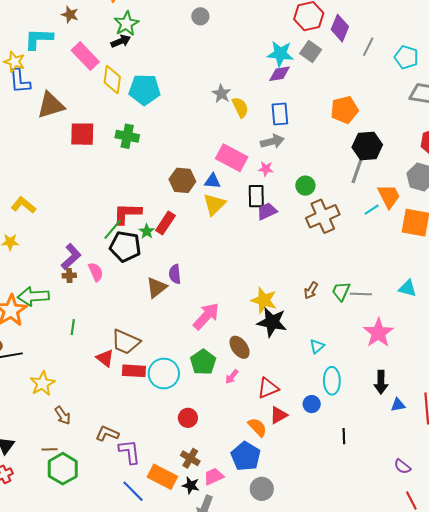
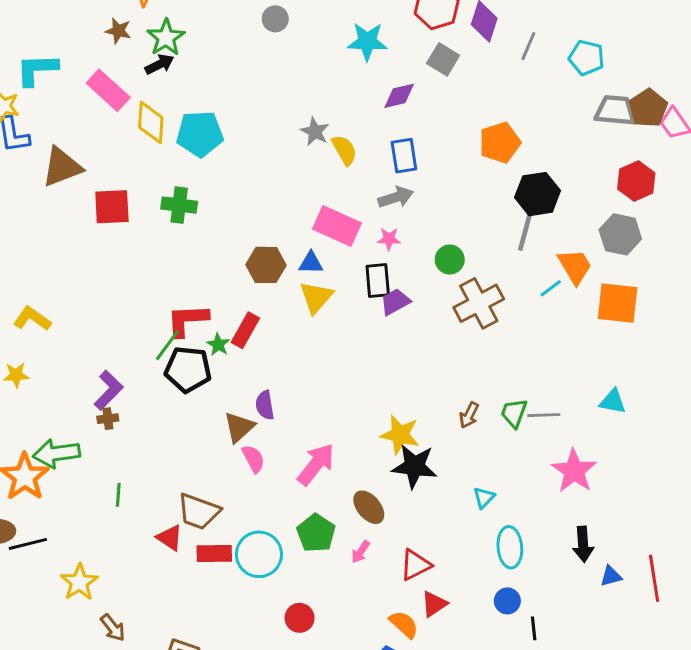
brown star: (70, 15) -> (118, 31), moved
cyan star: (280, 54) -> (367, 42), moved
pink semicircle: (96, 272) -> (253, 459), moved
blue circle: (312, 404) -> (507, 601), moved

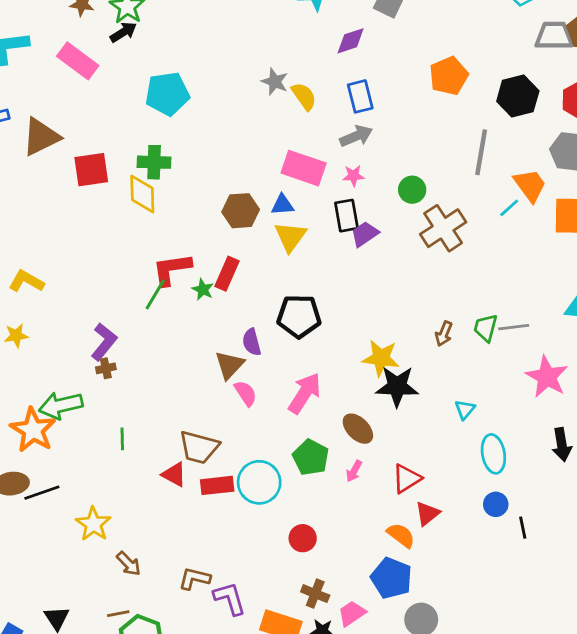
yellow diamond: (151, 122) -> (142, 194), moved
black hexagon: (538, 194) -> (518, 96), moved
black pentagon: (188, 369) -> (299, 316), moved

